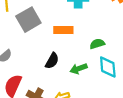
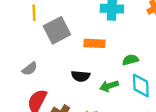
black semicircle: (52, 61) -> (81, 76), turned 63

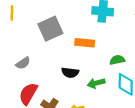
yellow line: (34, 13) -> (12, 13), moved

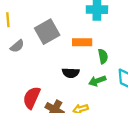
green semicircle: (117, 60) -> (103, 56), moved, turned 96
gray semicircle: (23, 63) -> (17, 46), moved

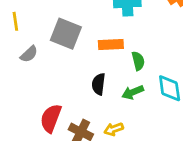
gray square: (47, 32) -> (66, 34), turned -35
black semicircle: (71, 73) -> (99, 84), turned 98

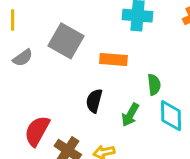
green semicircle: (138, 61) -> (154, 85), moved
green arrow: (133, 92) -> (130, 115), turned -45

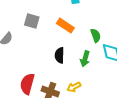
gray square: (66, 41) -> (32, 21), size x0.7
orange rectangle: (113, 59) -> (65, 26), turned 42

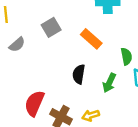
gray square: (32, 21) -> (51, 27), turned 35

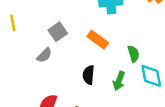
gray semicircle: (17, 45) -> (44, 55), moved

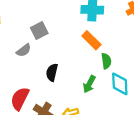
orange rectangle: (98, 40) -> (91, 40), moved
black semicircle: (89, 75) -> (52, 72), moved

